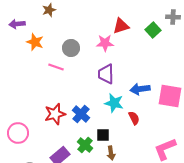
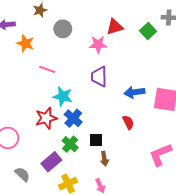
gray circle: (71, 48) -> (63, 29), moved
cyan star: (114, 103) -> (63, 96), moved
green cross: (85, 145) -> (70, 144), moved

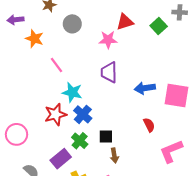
pink line: (47, 69) -> (56, 65), turned 35
red semicircle: (128, 122) -> (149, 125), moved

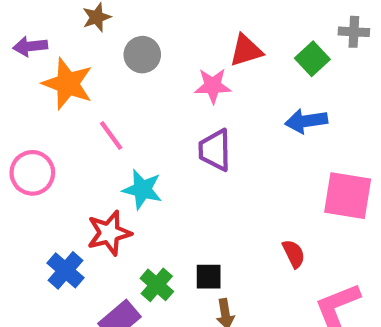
orange star: (34, 39) -> (68, 84), size x1.4
blue arrow: (145, 88) -> (306, 121), moved
blue cross: (83, 114) -> (66, 270), moved
pink circle: (16, 134) -> (32, 173), moved

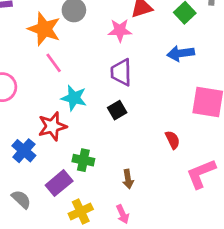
orange star: (68, 84) -> (44, 29), moved
black square: (209, 277) -> (117, 110), moved, turned -30
green cross: (157, 285) -> (83, 160), turned -30

